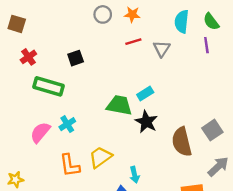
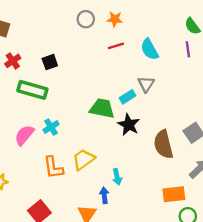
cyan semicircle: (182, 22) -> (150, 49), moved, turned -35
gray triangle: (162, 49) -> (146, 84), moved
black square: (76, 58) -> (50, 62), moved

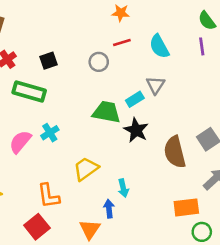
gray circle: (86, 19) -> (99, 62), moved
orange L-shape: (53, 168) -> (49, 196), moved

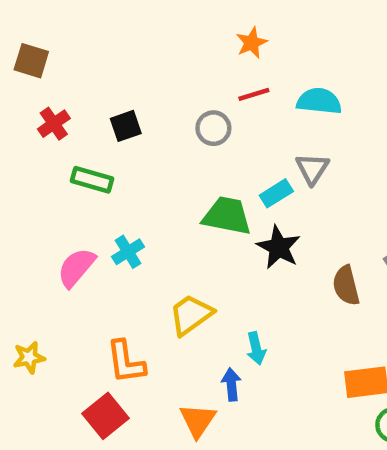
orange star: (121, 13) -> (252, 43), turned -30
cyan semicircle: (159, 46) -> (319, 101), turned 125
green rectangle: (29, 92) -> (92, 180), size x0.7
brown semicircle: (175, 152) -> (346, 285), size x0.7

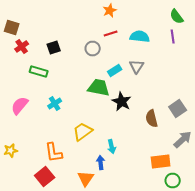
brown square: (31, 61) -> (12, 28), moved
cyan rectangle: (276, 193) -> (115, 70), moved
pink semicircle: (76, 268) -> (20, 106), moved

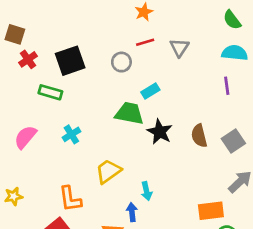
cyan semicircle: (140, 36) -> (235, 53), moved
purple line: (173, 36) -> (227, 86), moved
black square: (54, 48) -> (70, 61), size x1.6
gray triangle: (137, 66) -> (179, 48), moved
brown semicircle: (152, 118) -> (199, 136), moved

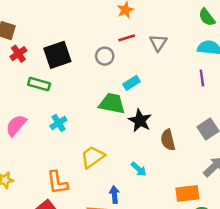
brown semicircle: (199, 136) -> (168, 140), moved
cyan arrow: (146, 191) -> (139, 169), moved, turned -35

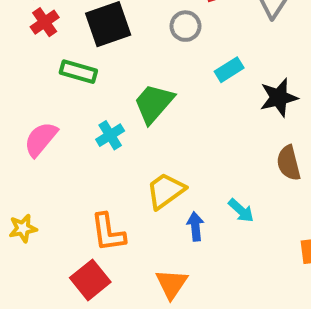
green trapezoid: (112, 104) -> (154, 103), moved, turned -60
black star: (140, 121) -> (279, 97), moved, turned 30
blue arrow: (114, 195) -> (195, 226), moved

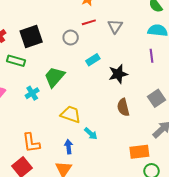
yellow trapezoid: (166, 191) -> (71, 114), moved, turned 55
cyan arrow: (241, 211) -> (91, 134), moved
blue arrow: (195, 226) -> (69, 147), moved

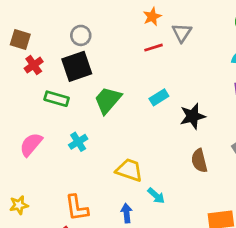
gray triangle: (115, 26) -> (182, 33), moved
gray circle: (71, 38) -> (81, 35), moved
green trapezoid: (54, 77) -> (108, 100), moved

